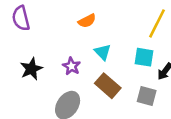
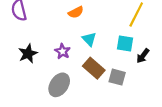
gray square: (147, 96) -> (117, 77), moved

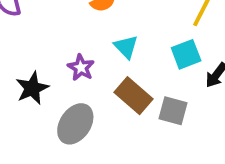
cyan square: (125, 44) -> (186, 54), turned -30
black star: (28, 54) -> (32, 88), moved

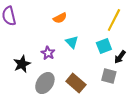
brown rectangle: (134, 96) -> (76, 83), moved
gray square: (173, 111) -> (109, 76), moved

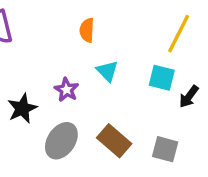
orange semicircle: (60, 18) -> (87, 30), turned 120
cyan square: (104, 46) -> (162, 78), turned 35
gray square: (109, 76) -> (165, 149), moved

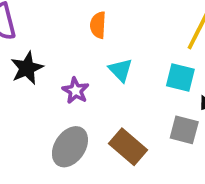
black star: (22, 108) -> (27, 68), moved
gray square: (165, 149) -> (184, 130), moved

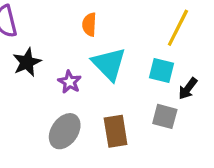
cyan triangle: (121, 70) -> (109, 64), size x1.6
brown rectangle: (128, 147) -> (116, 131), turned 40

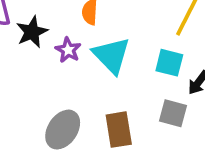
black star: (27, 62) -> (32, 32), moved
purple star: (70, 82) -> (68, 50), moved

